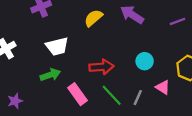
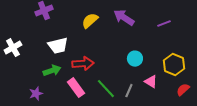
red arrow: (101, 67) -> (83, 64), moved
purple star: (15, 101) -> (36, 94), moved

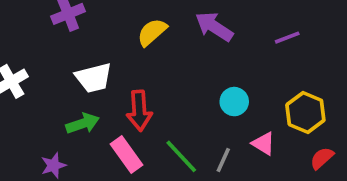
red arrow: (83, 64) -> (139, 111), turned 90

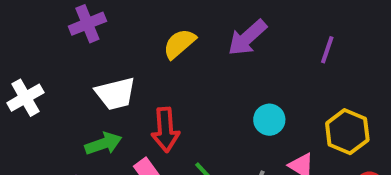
purple arrow: (214, 27) -> (247, 38), turned -75
purple line: (287, 38) -> (327, 50), turned -50

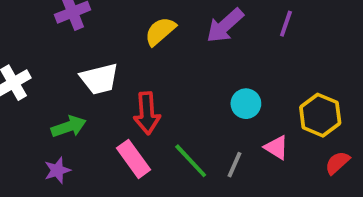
purple line: (327, 50) -> (286, 24), moved
green arrow: (103, 144) -> (69, 127), moved

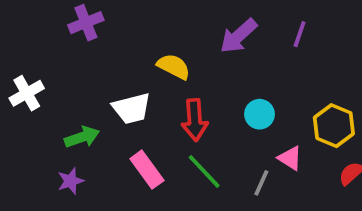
yellow semicircle: (160, 31) -> (174, 66), moved, turned 68
white trapezoid: (99, 79) -> (132, 108), moved
red arrow: (147, 113) -> (195, 120), moved
gray line: (234, 165) -> (261, 183), moved

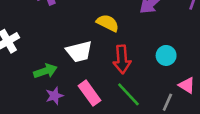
purple star: (71, 181) -> (54, 96), moved

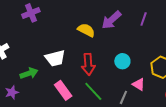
yellow semicircle: (108, 23) -> (86, 30), moved
purple star: (54, 96) -> (12, 92), moved

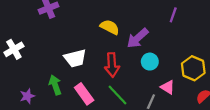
purple arrow: (111, 20) -> (138, 38), moved
green arrow: (29, 73) -> (55, 85), moved, turned -90

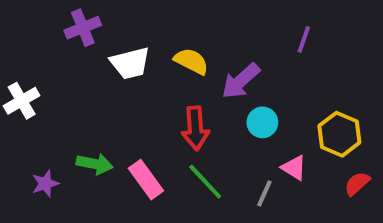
white trapezoid: (75, 58) -> (130, 63), moved
green arrow: (55, 85) -> (95, 164), turned 120

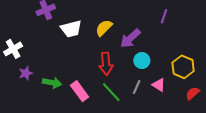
yellow semicircle: (191, 61) -> (104, 28), turned -72
purple star: (45, 184) -> (26, 73), moved
gray line: (264, 193) -> (137, 87), moved

